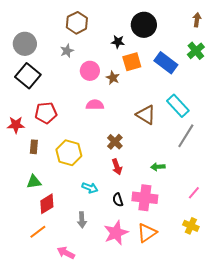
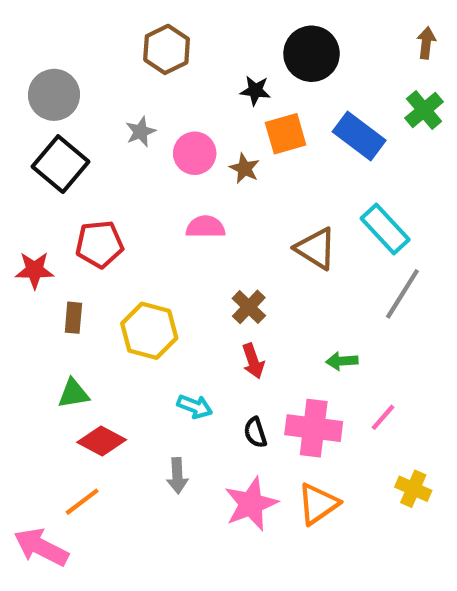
gray star: (67, 51) -> (141, 132), moved
pink line: (194, 193) -> (383, 417), moved
red diamond: (47, 204) -> (102, 441), turned 60
pink arrow: (66, 253) -> (41, 547), moved, size x1.4

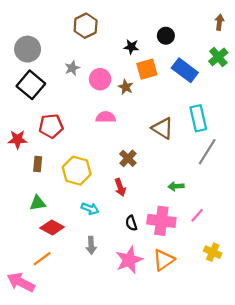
black circle: (312, 54) -> (166, 36), moved, size x0.6
cyan rectangle: (385, 229) -> (198, 118), turned 30
red arrow: (253, 361) -> (120, 187), moved
cyan arrow: (195, 406) -> (90, 209), moved

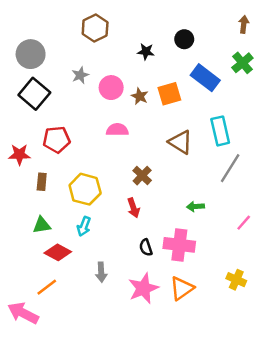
orange square: (147, 69) -> (169, 94), moved
cyan arrow: (90, 209) -> (84, 226), moved, turned 90
pink line: (197, 215) -> (244, 223), moved

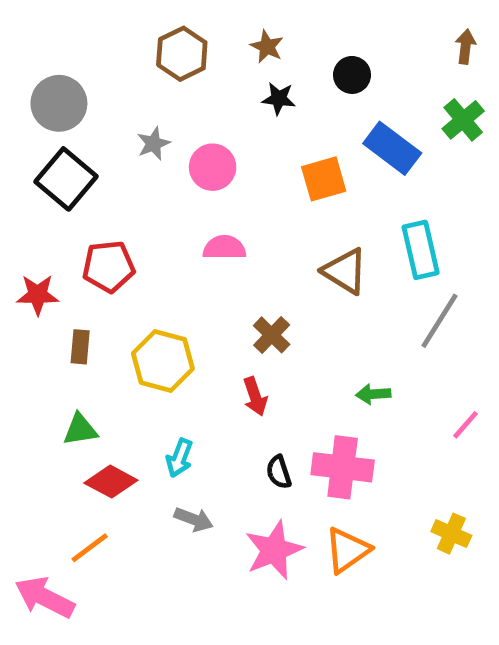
brown star: (140, 96) -> (267, 47), moved
cyan arrow: (84, 226) -> (179, 458), moved
gray arrow: (101, 272) -> (194, 519), turned -66

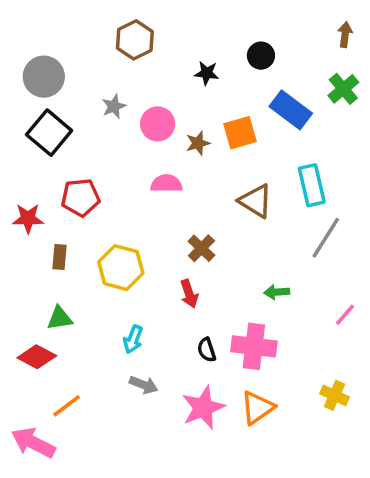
brown star: (267, 47) -> (198, 143), moved, turned 30
red diamond: (111, 482) -> (37, 357), moved

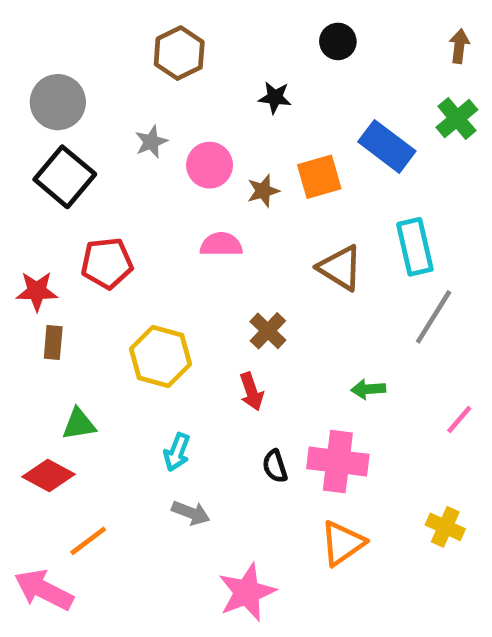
black circle: (261, 56) -> (338, 41), moved
brown rectangle: (60, 257) -> (53, 342), moved
pink star: (203, 408) -> (247, 592), moved

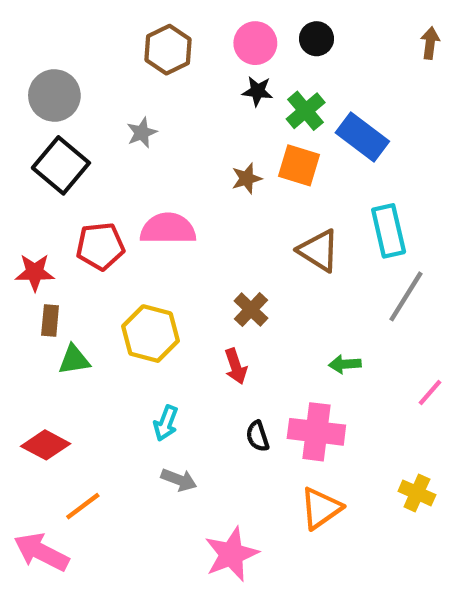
green cross: (457, 118) -> (306, 111), moved
pink circle: (210, 165) -> (255, 43), moved
orange square: (319, 177) -> (299, 165), turned 33
pink semicircle: (221, 244) -> (168, 229), moved, size x1.4
green triangle: (79, 424) -> (74, 360), moved

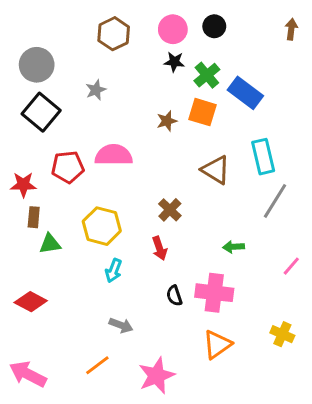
cyan arrow: (166, 423) -> (114, 271), moved
orange line: (83, 506) -> (97, 365), moved

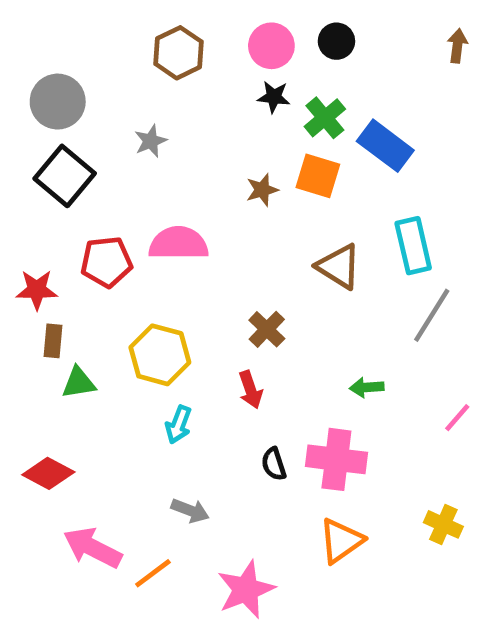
pink arrow: (28, 374) -> (93, 548), moved

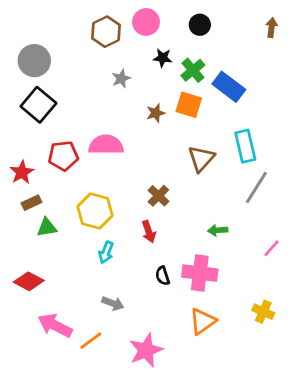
pink circle: (271, 46) -> (146, 22), moved
gray star: (151, 141) -> (121, 79), moved
brown triangle: (339, 267) -> (201, 159), turned 40
red star: (37, 290) -> (22, 172), turned -30
brown rectangle: (53, 341) -> (32, 203), turned 60

